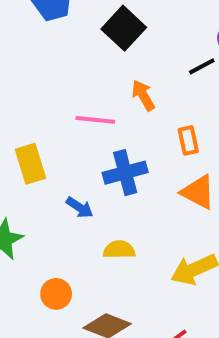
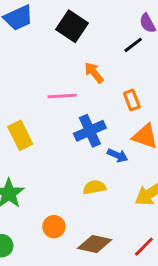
blue arrow: (80, 207) -> (118, 155), moved

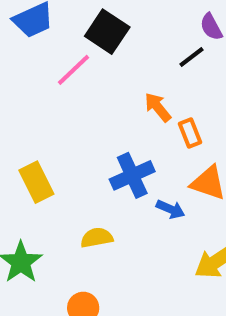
orange arrow: (94, 73) -> (158, 107), moved
pink line: (62, 96) -> (73, 70), moved, turned -40
yellow semicircle: (94, 187) -> (97, 238), moved

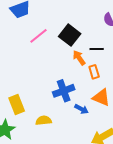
black square: (107, 32) -> (70, 35), moved
black line: (191, 57) -> (97, 49), moved, turned 32
yellow rectangle: (36, 182) -> (17, 105), moved

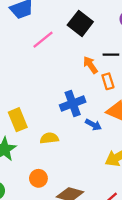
black square: (70, 35) -> (80, 23), moved

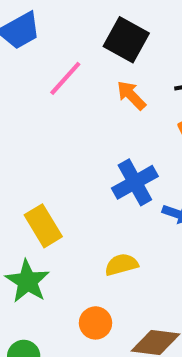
orange arrow: (90, 65) -> (131, 95), moved
yellow semicircle: (49, 138) -> (121, 265), moved

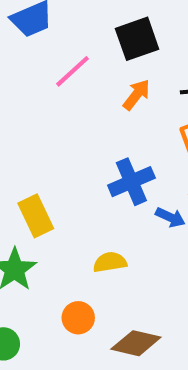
black square: (126, 40) -> (137, 39), turned 36
orange arrow: (131, 95) -> (136, 95), turned 76

